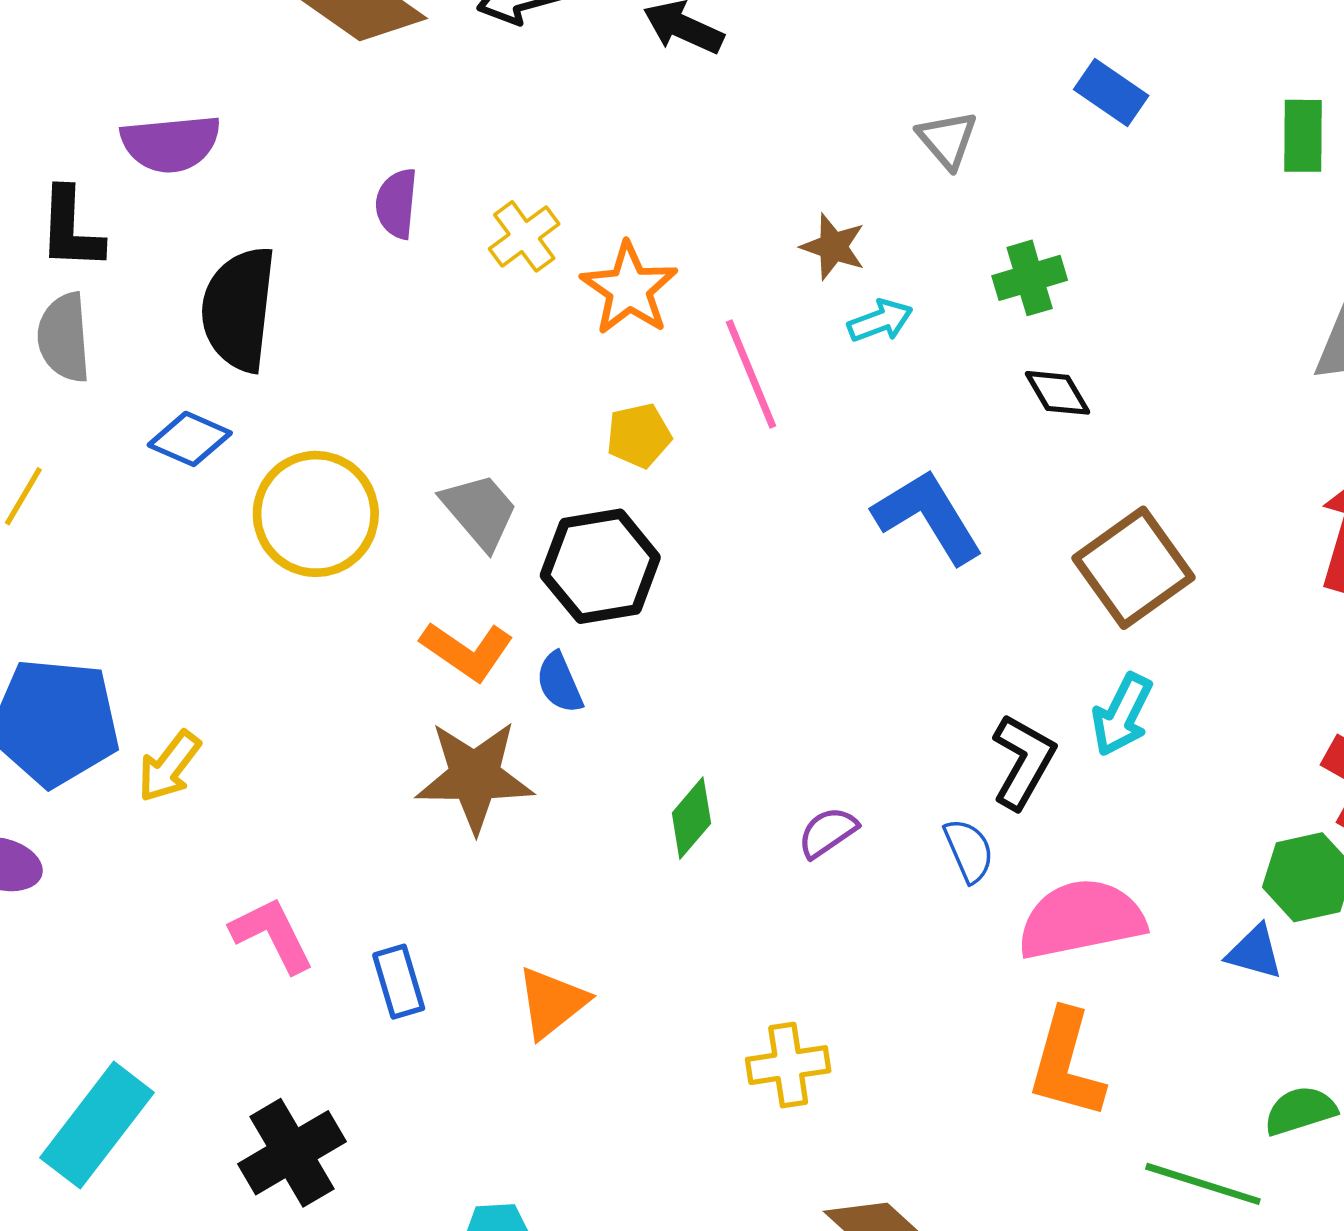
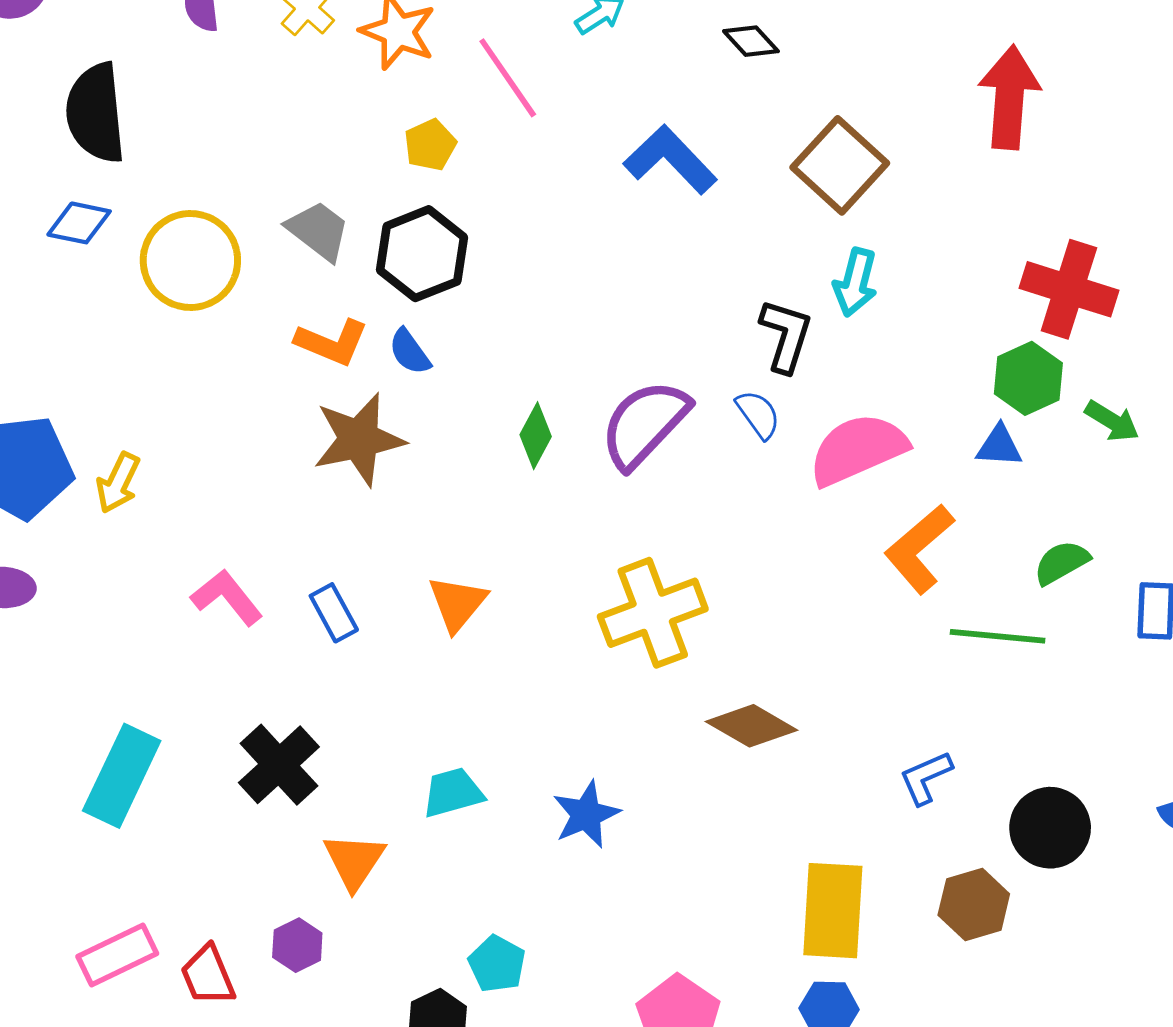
purple semicircle: (828, 832) -> (645, 424), size x2.0
orange L-shape: (1066, 1064) -> (919, 549), moved, turned 46
yellow cross: (788, 1065) -> (653, 613), size x1.6

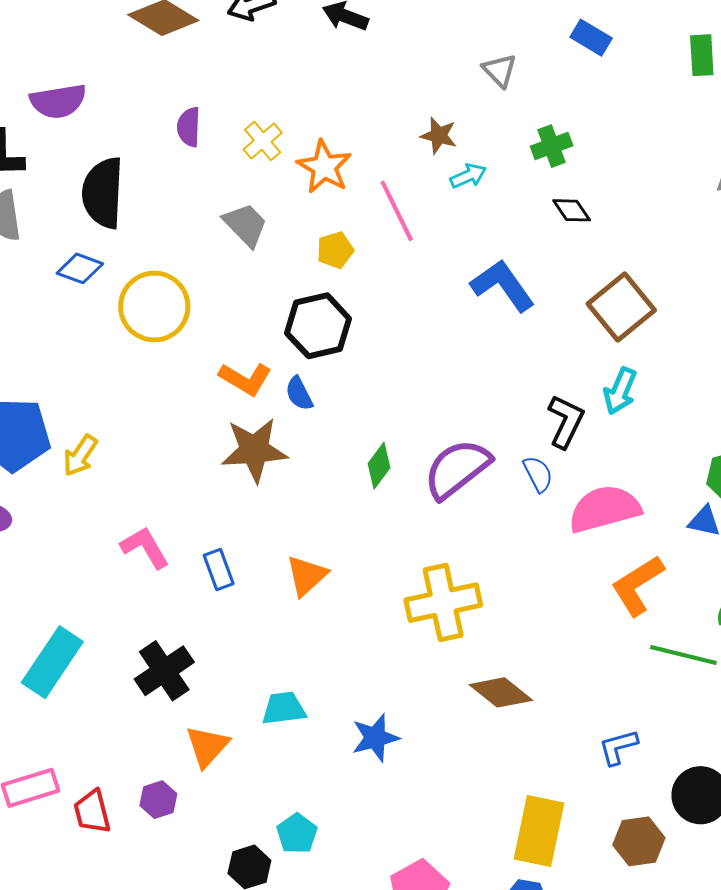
gray trapezoid: (318, 231) -> (245, 225), moved

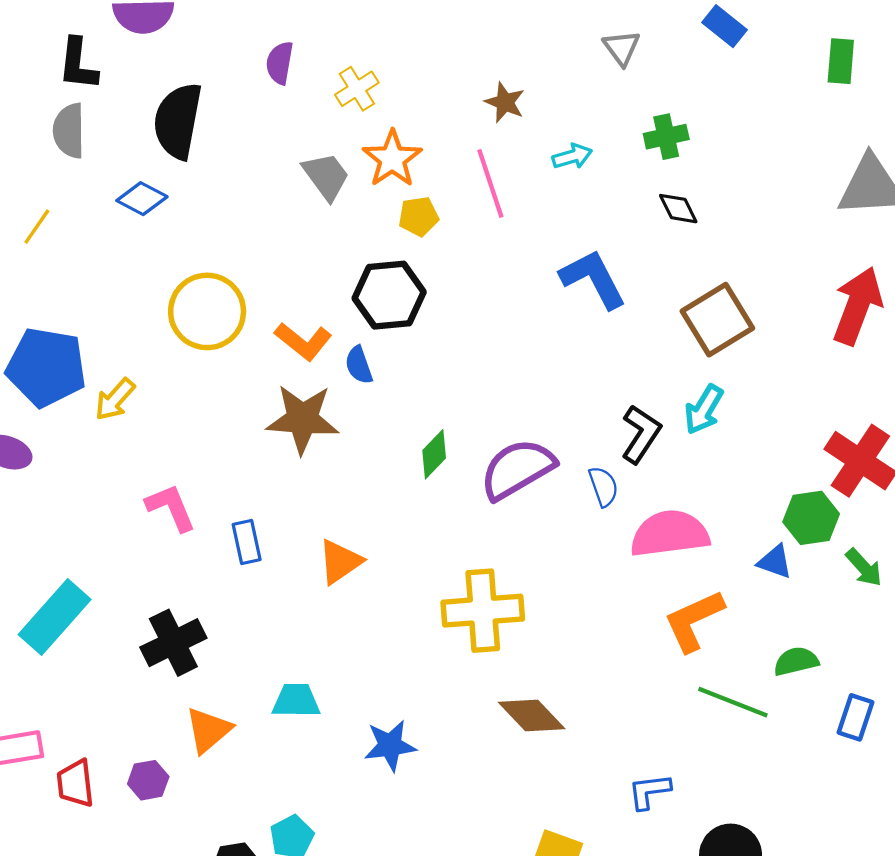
brown star: (439, 135) -> (505, 102), moved
orange star: (324, 167) -> (392, 159), moved
yellow circle: (154, 307) -> (207, 311), moved

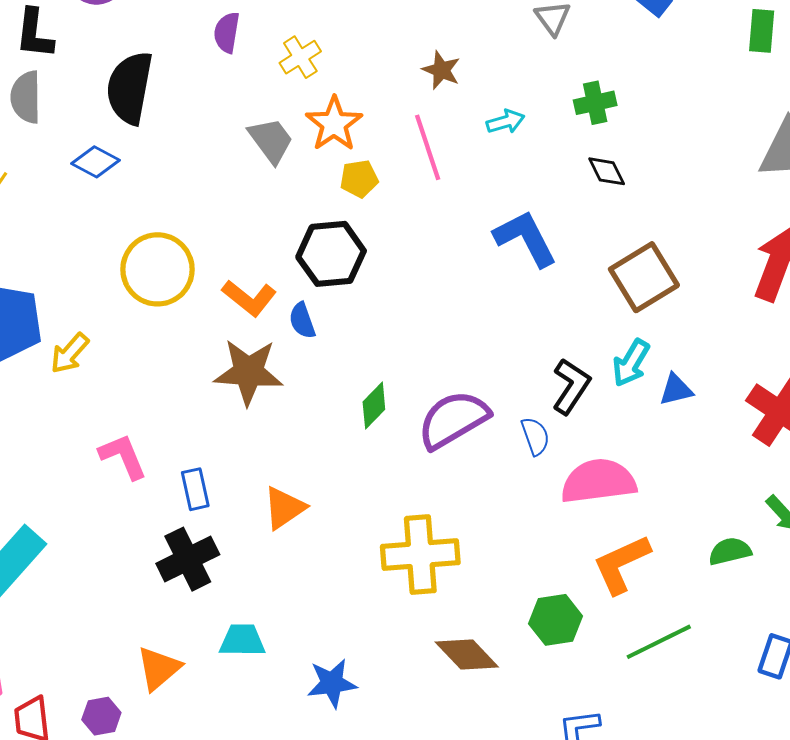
green hexagon: (811, 518) -> (556, 620), moved
blue triangle: (775, 562) -> (676, 390), moved, turned -33
black cross: (173, 643) -> (188, 559), moved
green semicircle: (796, 661) -> (730, 551), moved
green line: (733, 702) -> (659, 642), turned -48

